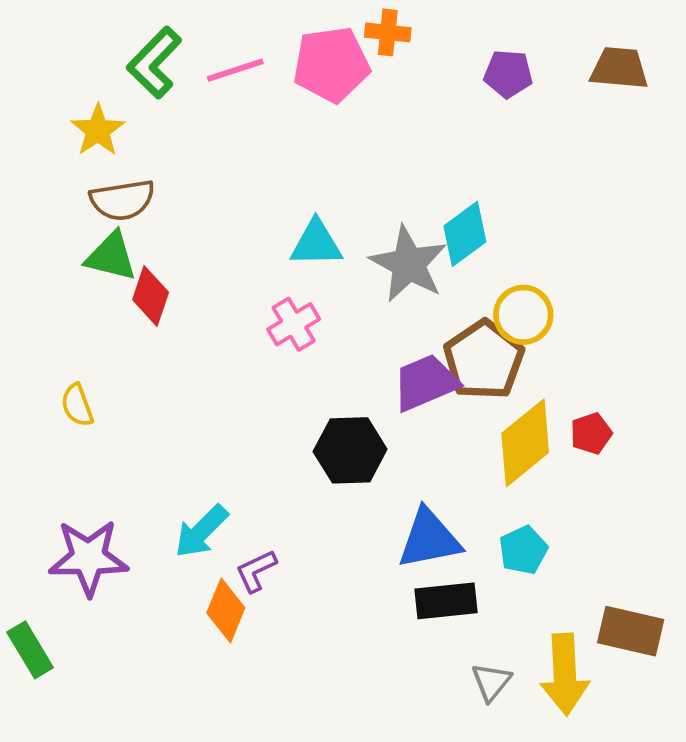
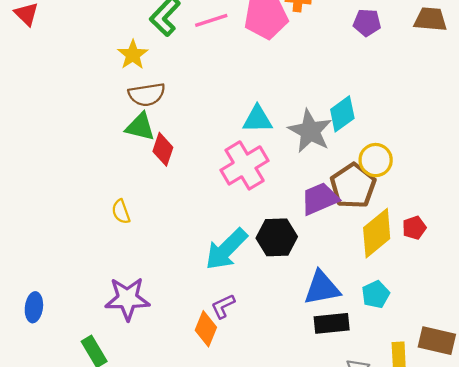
pink cross: (294, 324) -> (245, 165), size x1.6
cyan arrow: (201, 531) -> (226, 249), moved, size x1.4

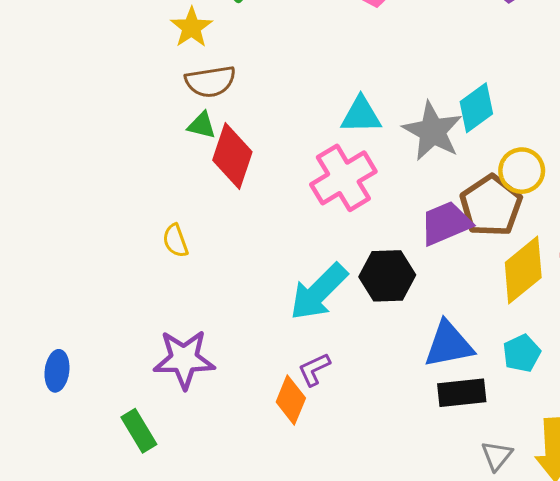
green triangle: (140, 127) -> (202, 125), size x0.7
red diamond: (163, 149) -> (232, 156), size x1.4

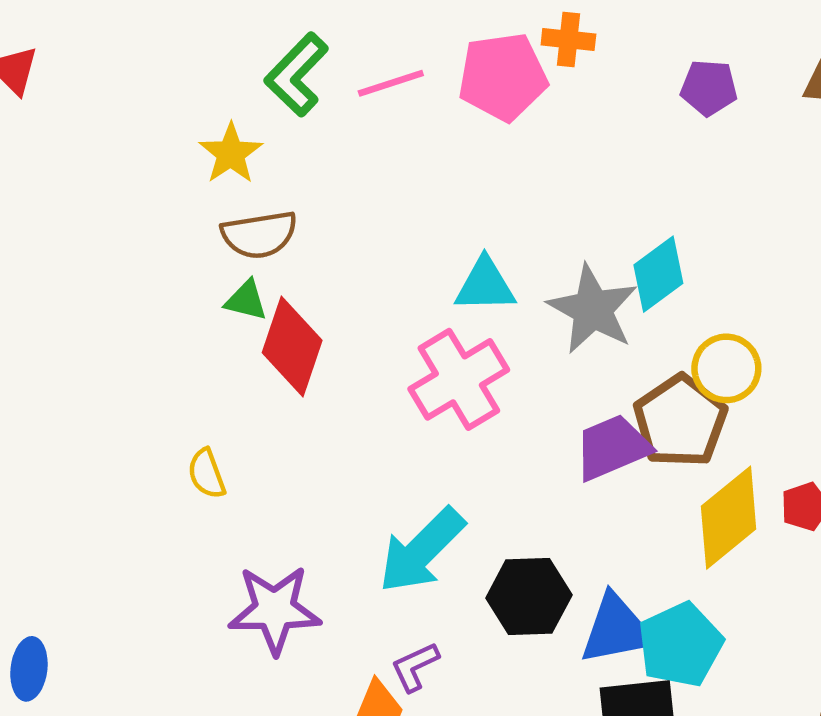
black hexagon: (387, 276) -> (529, 596), moved
cyan pentagon: (522, 353) -> (680, 645), moved, size x1.5
purple star: (184, 359) -> (275, 610), moved

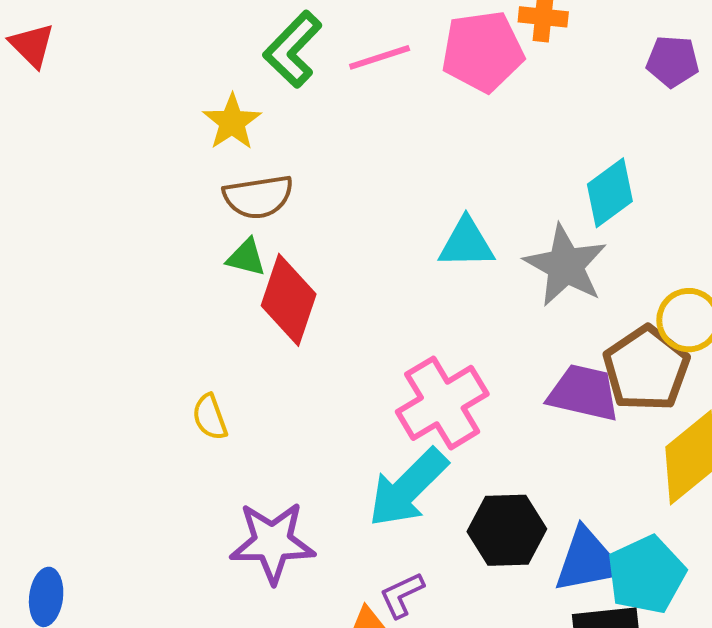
cyan diamond: (658, 274) -> (610, 193), moved
pink cross: (459, 379) -> (442, 403), moved
purple trapezoid: (612, 447) -> (584, 393), turned 36

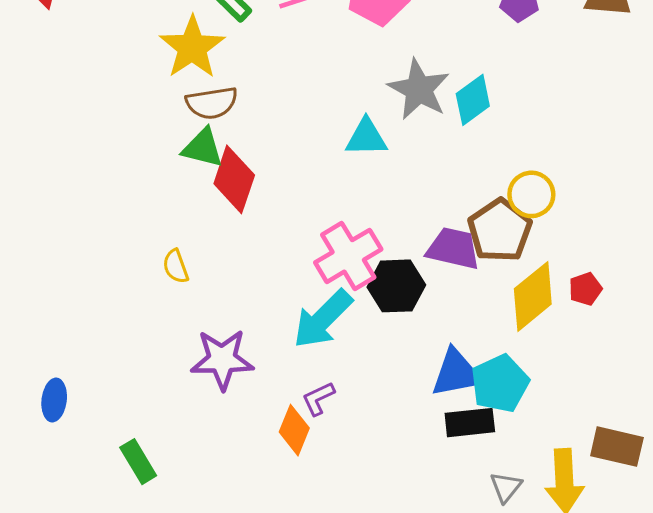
yellow star: (232, 122) -> (192, 47), size x1.5
green triangle: (246, 257) -> (203, 148), size x1.4
gray star: (565, 265) -> (419, 89), moved
black hexagon: (507, 530) -> (396, 286), moved

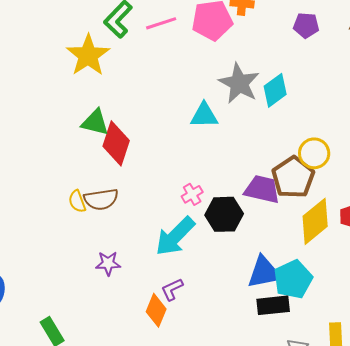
brown semicircle: (212, 103) -> (101, 199), moved
pink cross: (348, 256) -> (192, 194), size x0.5
purple star: (222, 359) -> (108, 263), size x0.6

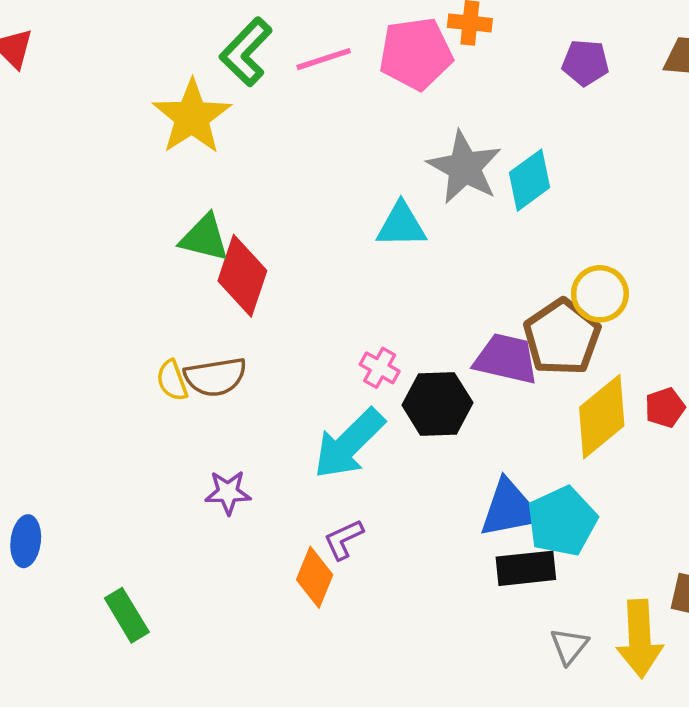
pink cross: (192, 194) -> (380, 368), turned -30

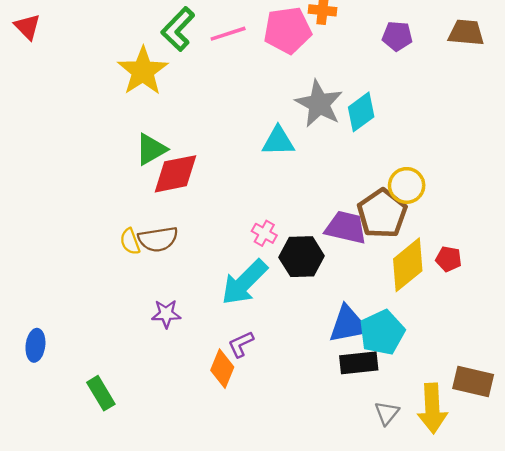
green triangle: (204, 238) -> (151, 149), turned -44
red diamond: (242, 276) -> (176, 174), turned 60
red pentagon: (665, 408) -> (449, 259), turned 30

